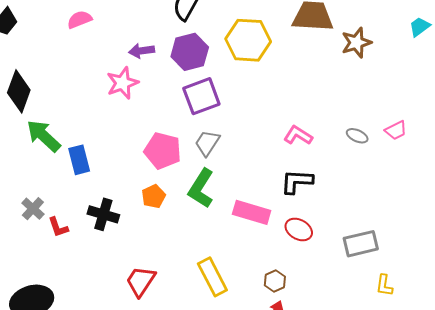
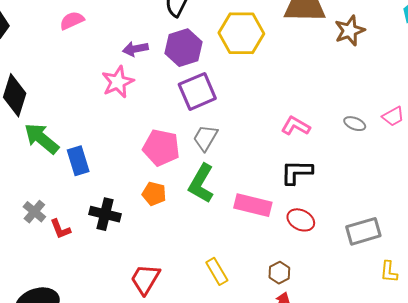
orange pentagon: (153, 196) -> (154, 194), turned -30
yellow rectangle: (212, 277) -> (217, 271), size x0.7

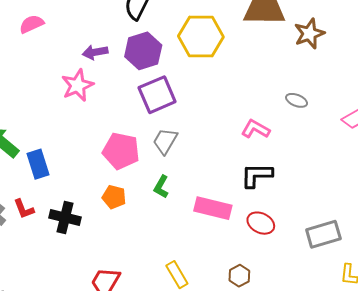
gray ellipse: (355, 124) -> (297, 100), moved
green L-shape: (201, 184) -> (161, 187), size x0.6
red L-shape: (60, 229) -> (24, 209), moved

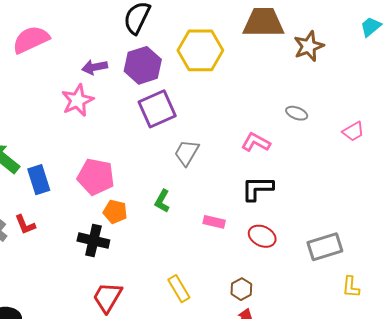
pink semicircle: (32, 24) -> (31, 40), size x1.5
gray trapezoid: (165, 141) -> (187, 153), moved
pink pentagon: (121, 151) -> (96, 177), moved
pink rectangle: (213, 208) -> (214, 222), size x0.6
black cross: (65, 217) -> (93, 241), moved

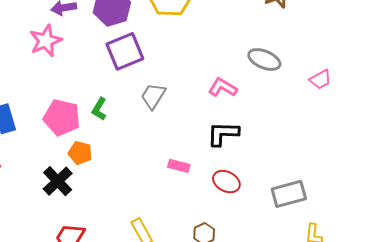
gray ellipse: (297, 113) -> (264, 60), size x1.5
green L-shape: (162, 201) -> (99, 109), moved
black cross: (93, 241) -> (58, 181), turned 32

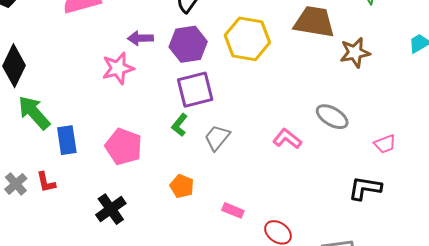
green L-shape: (99, 109) -> (180, 125), moved
black L-shape: (223, 134) -> (365, 188), moved
orange pentagon: (80, 153) -> (182, 186), moved

